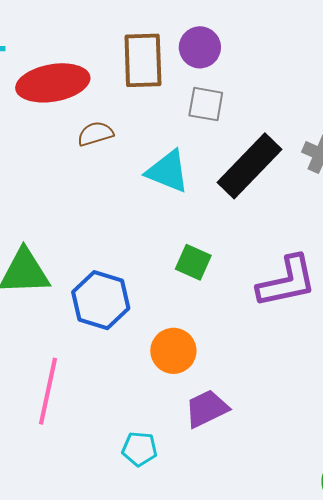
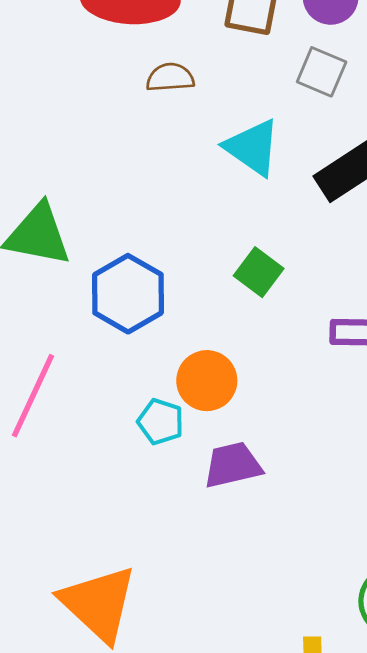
cyan pentagon: (140, 449) -> (161, 422), moved

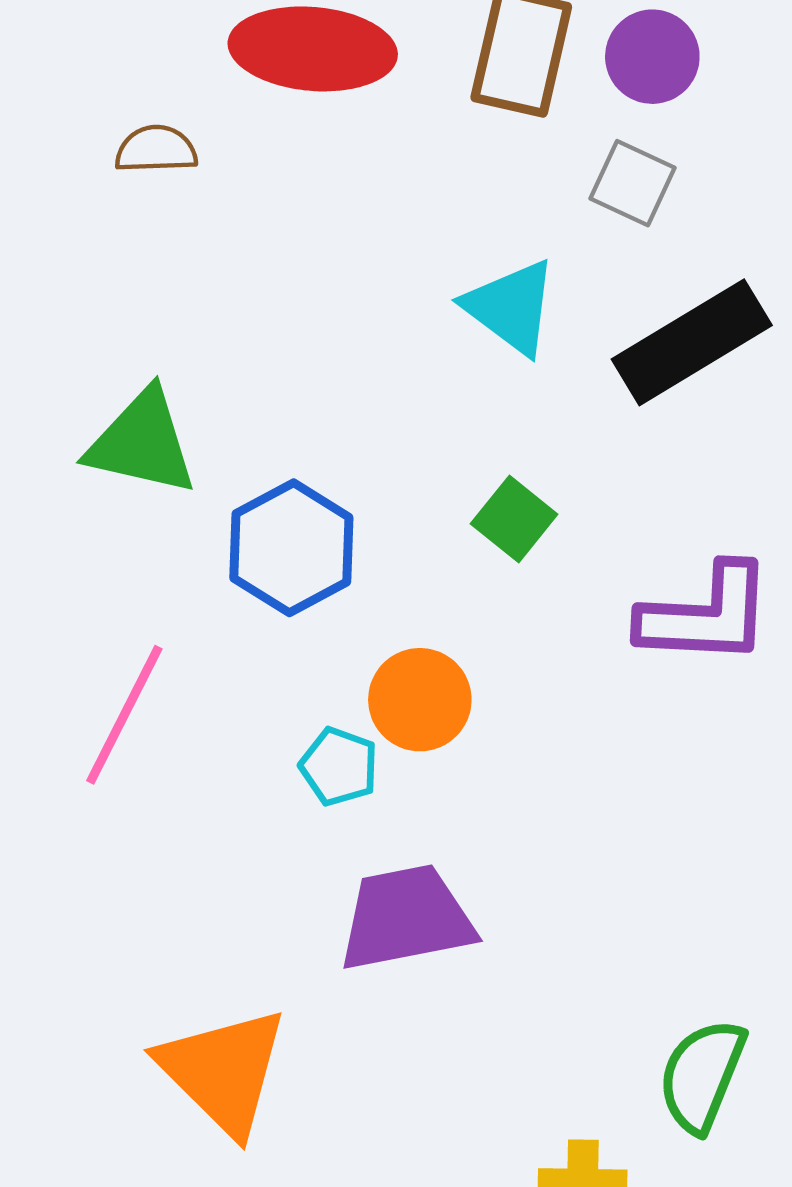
brown semicircle: (170, 77) -> (156, 149), moved
purple trapezoid: (233, 465) -> (406, 918), moved, size x1.4

